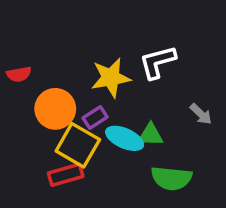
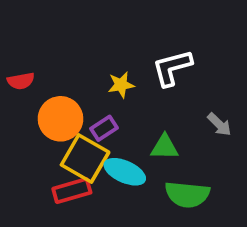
yellow star: (111, 78) -> (121, 85), size x0.6
cyan ellipse: (125, 138) -> (125, 172), moved

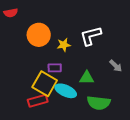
red semicircle: (21, 81) -> (11, 13), moved
orange circle: (60, 119) -> (39, 35), moved
purple rectangle: (104, 128) -> (55, 68), turned 32

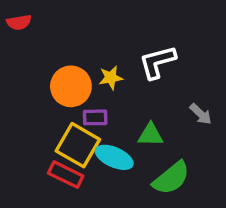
orange circle: (39, 35) -> (71, 86), moved
red rectangle: (38, 101) -> (66, 175), turned 42
green semicircle: (99, 103) -> (171, 178), turned -45

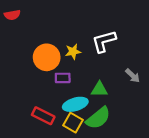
yellow square: (78, 145) -> (73, 123), moved, size x0.7
cyan ellipse: (114, 157) -> (75, 104), turned -40
green semicircle: (171, 178) -> (98, 118), moved

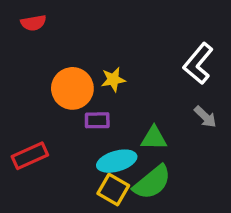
red semicircle: (12, 15) -> (33, 23), moved
white L-shape: (104, 41) -> (198, 64), moved, turned -35
red rectangle: (43, 116) -> (30, 156), moved, turned -50

